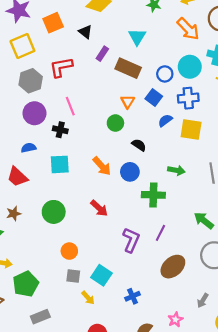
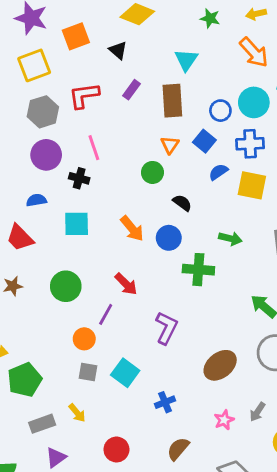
purple rectangle: (102, 54) -> (131, 90), moved
brown rectangle: (128, 68) -> (172, 101), turned 60
purple line: (160, 233) -> (106, 314), moved
yellow arrow: (88, 298) -> (77, 413), moved
pink star: (175, 320) -> (224, 420), moved

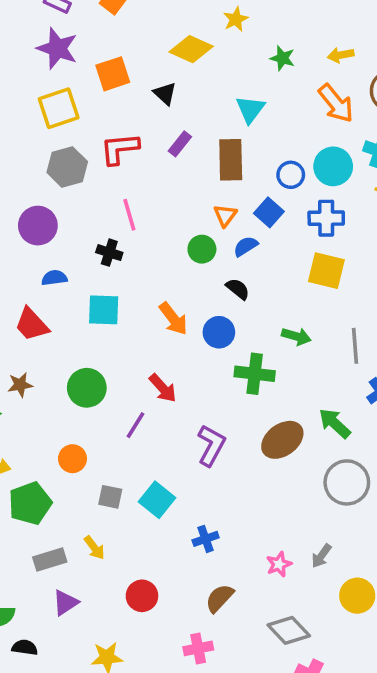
purple circle: (46, 155) -> (38, 226), moved
blue semicircle: (218, 172) -> (246, 246), moved
orange circle: (84, 339) -> (72, 459), moved
brown ellipse: (220, 365) -> (282, 440), moved

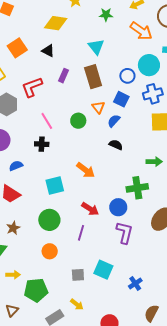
green circle: (202, 249) -> (78, 121), moved
cyan square: (104, 310) -> (55, 186), moved
blue circle: (219, 332) -> (118, 207), moved
orange circle: (72, 459) -> (50, 251), moved
green pentagon: (30, 503) -> (36, 290), turned 30

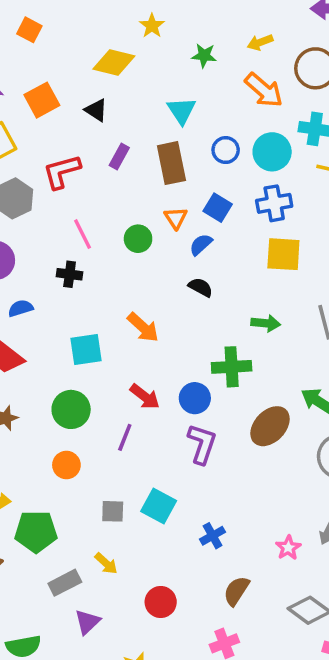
blue circle: (127, 76) -> (226, 150), moved

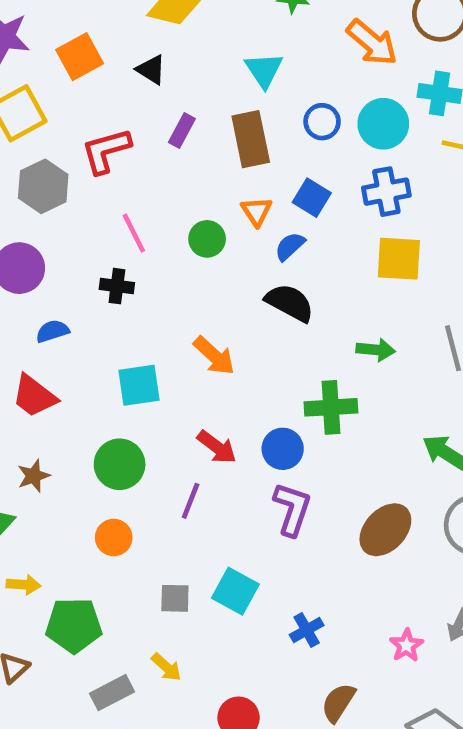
black semicircle: (201, 287) -> (290, 303), size x1.5
brown ellipse: (270, 426) -> (385, 530), moved

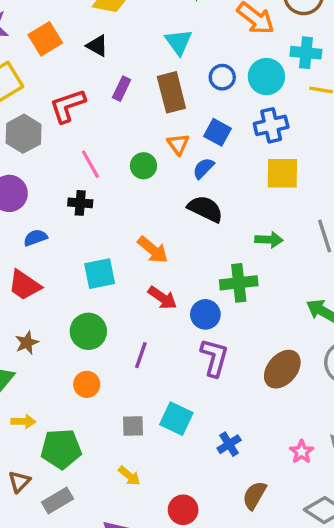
red arrow: (217, 447) -> (162, 298), moved
gray rectangle: (112, 693) -> (58, 501), moved

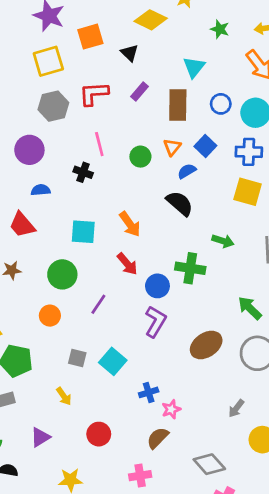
pink star: (302, 452) -> (171, 409), moved

